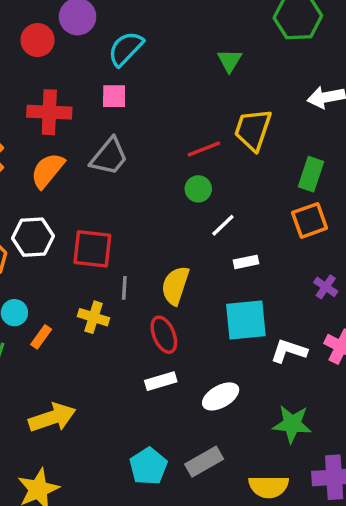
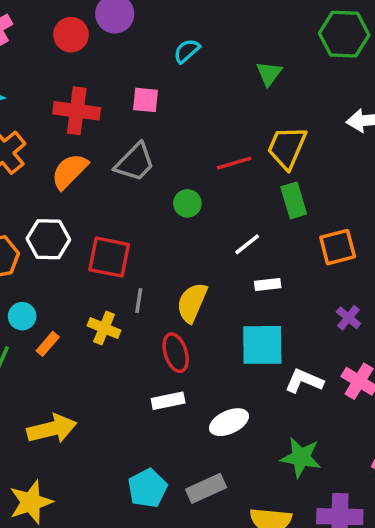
cyan semicircle: (126, 49) -> (187, 51), moved, size x0.7
green rectangle: (311, 174) -> (294, 200), moved, turned -40
green circle: (198, 189) -> (187, 203), moved

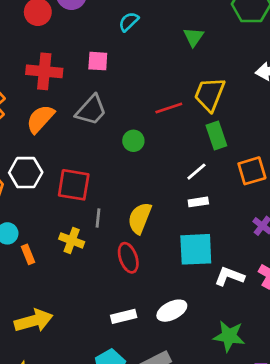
white line: (247, 244) -> (196, 172), moved
orange rectangle: (48, 344) -> (28, 254), turned -60
white rectangle: (168, 401) -> (124, 316), moved

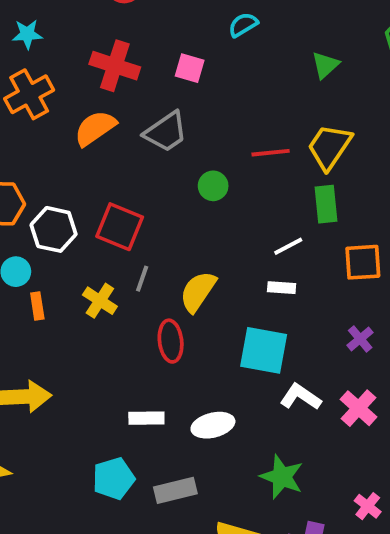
white hexagon: (26, 173) -> (54, 229), moved

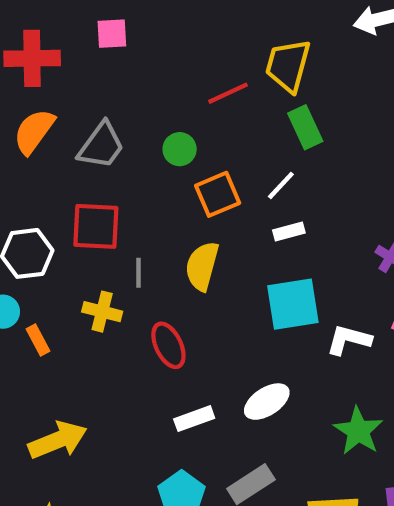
gray trapezoid: (166, 132) -> (101, 146), moved
orange square: (363, 262) -> (218, 194), moved
red ellipse: (171, 341) -> (168, 345), moved
green star: (282, 477) -> (358, 431), turned 30

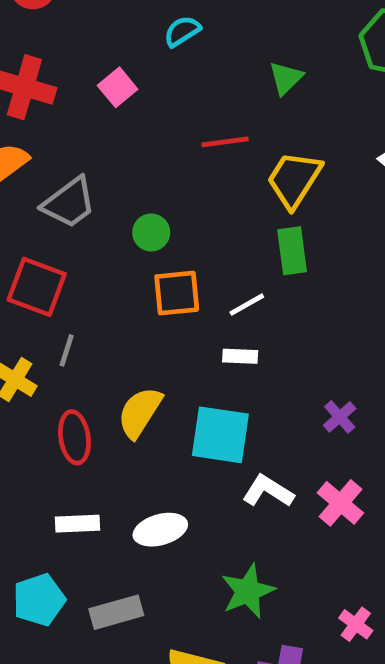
pink square: (112, 34) -> (118, 87), turned 36
red line: (228, 93) -> (225, 142), moved
yellow semicircle: (202, 266) -> (140, 412), moved

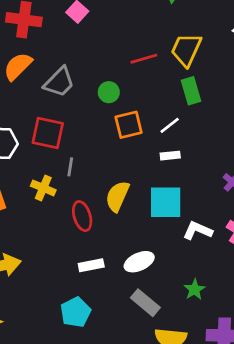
red line: (225, 142) -> (144, 59), moved
green star: (248, 591) -> (195, 290), size x0.7
gray rectangle: (116, 612) -> (145, 303), moved, turned 64

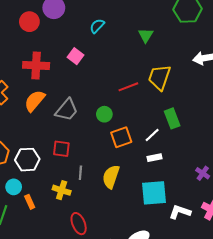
green rectangle: (191, 91) -> (172, 118), moved
red square: (48, 133) -> (61, 149), size x0.7
yellow semicircle: (117, 196) -> (111, 177), moved
red ellipse: (82, 216) -> (79, 224), moved

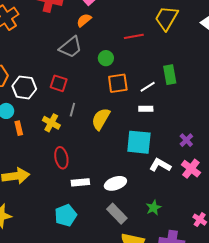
yellow trapezoid: (160, 77) -> (166, 18), moved
orange semicircle: (35, 101) -> (84, 20), moved, size x0.7
purple cross: (203, 173) -> (186, 140), moved

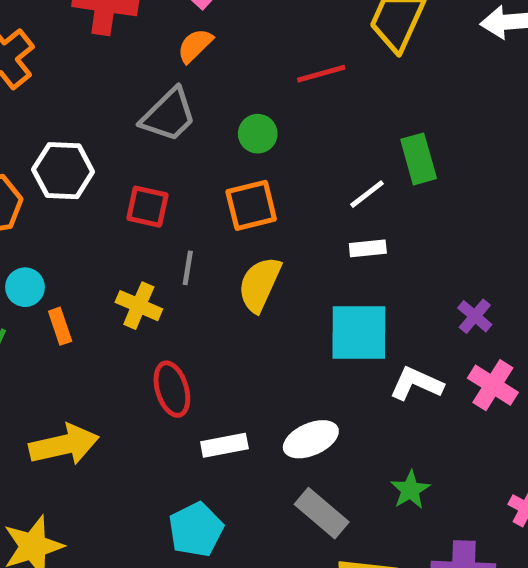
orange square: (118, 83) -> (251, 205), moved
white hexagon: (24, 87) -> (63, 171), moved

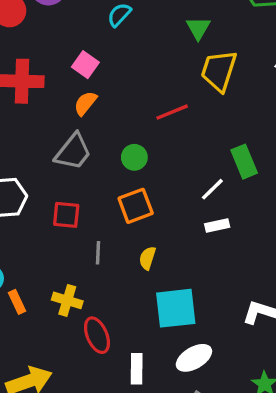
yellow semicircle: (260, 284) -> (147, 258), size x0.6
yellow cross: (139, 306) -> (67, 300), moved
cyan square: (359, 332) -> (176, 308), moved
white rectangle: (224, 445) -> (137, 369), turned -72

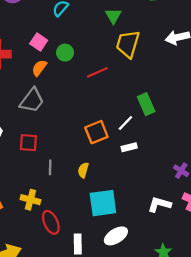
green circle: (134, 157) -> (65, 53), moved
orange square: (136, 206) -> (96, 132), moved

